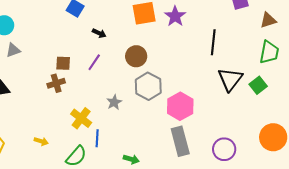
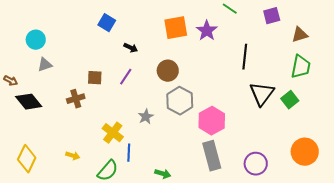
brown cross: (56, 83) -> (76, 99), moved

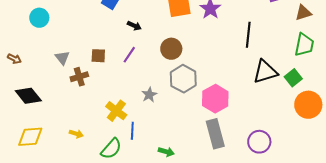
gray triangle: (45, 65) -> (62, 58), moved, turned -49
black triangle: (262, 94) -> (265, 72), turned 36
black diamond: (29, 102) -> (28, 96), moved
orange circle: (305, 152) -> (308, 105), moved
yellow diamond: (27, 159) -> (30, 137), turned 60

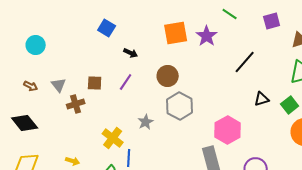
black line: (248, 35) -> (245, 62), turned 35
brown arrow: (14, 59) -> (31, 86), moved
black triangle: (265, 72) -> (262, 99), size x0.6
pink hexagon: (215, 99) -> (228, 130), moved

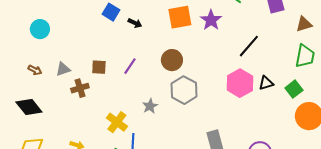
black arrow: (131, 53) -> (135, 23), moved
gray triangle: (59, 85) -> (63, 69), turned 49
pink hexagon: (228, 130) -> (240, 83), moved

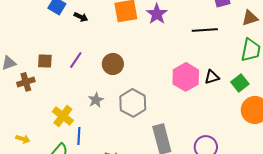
black line: (249, 46) -> (205, 30), moved, turned 45
brown circle: (172, 60) -> (113, 64), moved
gray hexagon: (184, 90) -> (133, 103), moved

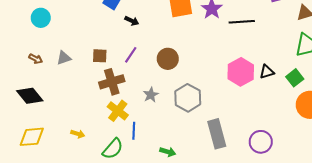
black arrow: (81, 17) -> (132, 21), moved
black line: (205, 30) -> (242, 22), moved
brown cross: (26, 82) -> (112, 82), moved, size x1.4

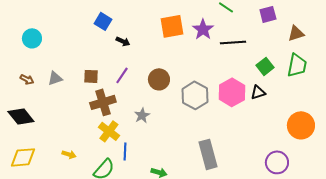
green square: (295, 78) -> (265, 66), moved
gray hexagon: (188, 98) -> (195, 95), moved
purple circle: (261, 142) -> (277, 162), moved

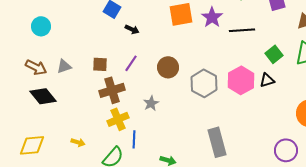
brown arrow: (27, 79) -> (36, 67), size x1.5
black diamond: (21, 116) -> (43, 96), moved
yellow cross: (109, 131) -> (118, 119), turned 30

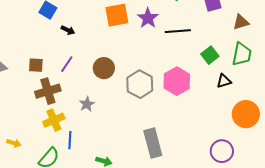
black triangle: (267, 80) -> (224, 81), moved

